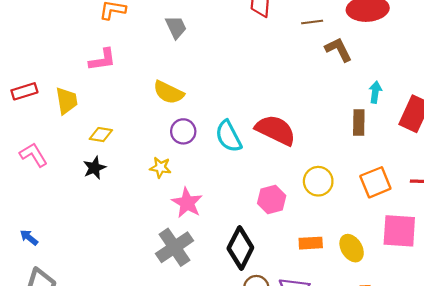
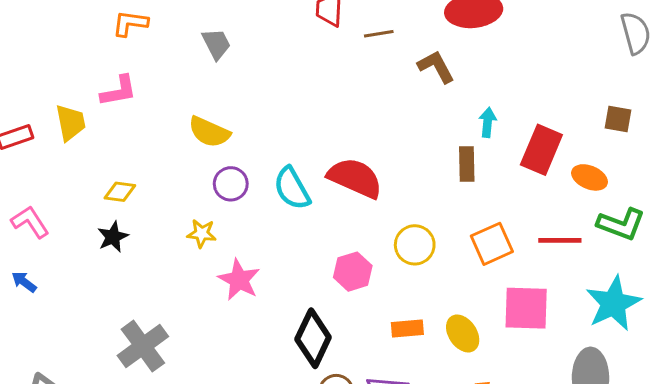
brown line: (312, 22) -> (379, 34), moved
yellow trapezoid: (67, 101) -> (70, 123), moved
blue arrow: (29, 237) -> (24, 282), moved
gray cross: (174, 247) -> (143, 346), moved

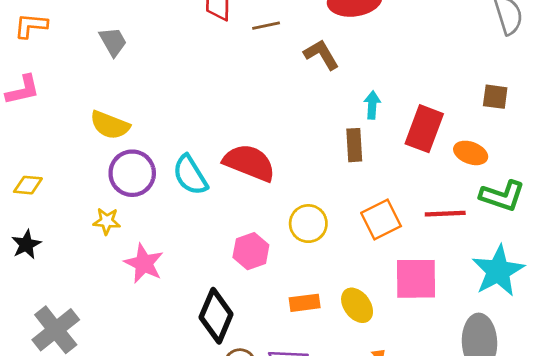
purple circle: (231, 184) -> (132, 173), size x1.4
black star: (113, 237) -> (26, 244), moved

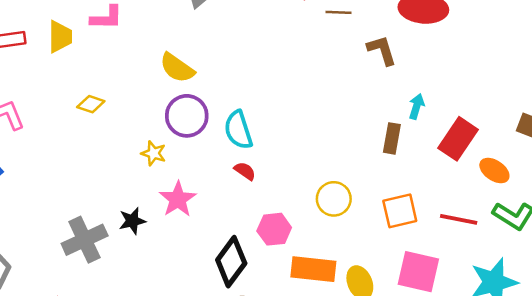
red semicircle: (249, 163) -> (245, 171), moved, size x0.5
black star: (26, 244) -> (132, 221), moved
pink hexagon: (251, 251) -> (274, 229), moved
orange rectangle: (305, 303) -> (313, 269), size x1.6

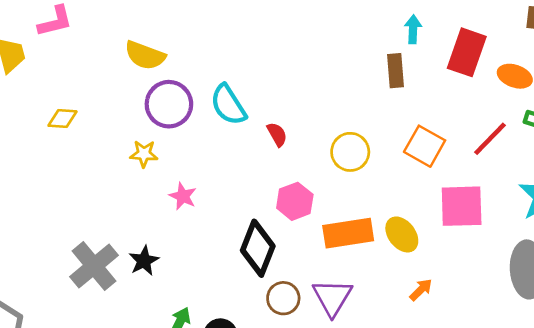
red semicircle: (245, 171) -> (277, 134), moved, turned 40
pink star: (178, 199) -> (183, 196), size x0.7
orange square: (400, 211) -> (425, 146), turned -33
red line: (459, 219) -> (490, 139), turned -42
black star: (132, 221) -> (144, 261), moved

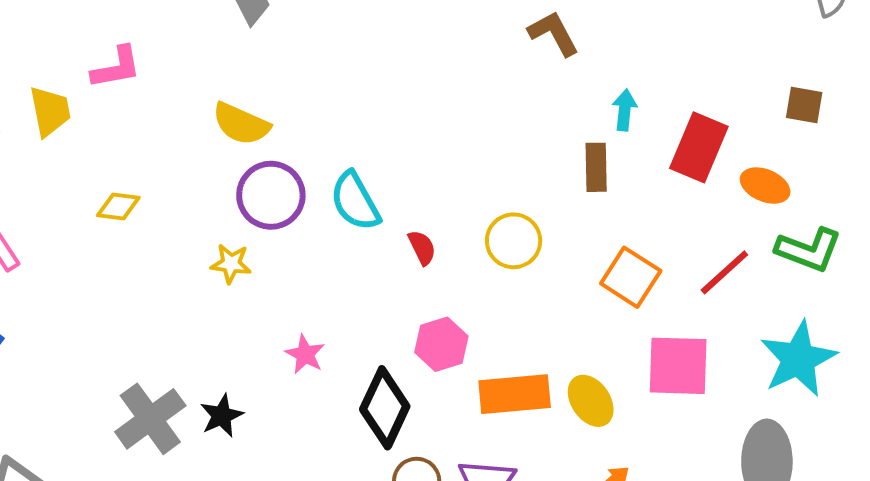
yellow circle: (350, 152) -> (514, 241), moved
pink star: (183, 196) -> (305, 354), moved

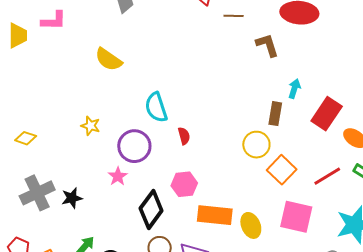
purple circle: (271, 195) -> (134, 146), moved
yellow diamond: (118, 206) -> (26, 138), moved
yellow circle: (514, 241) -> (256, 145), moved

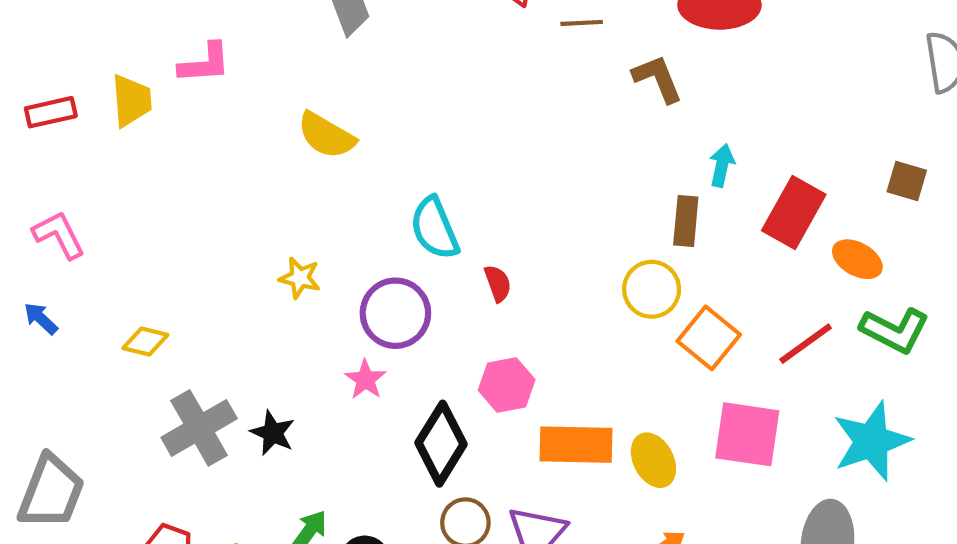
yellow diamond: (26, 138) -> (145, 342), moved
black star: (72, 198) -> (273, 433), turned -30

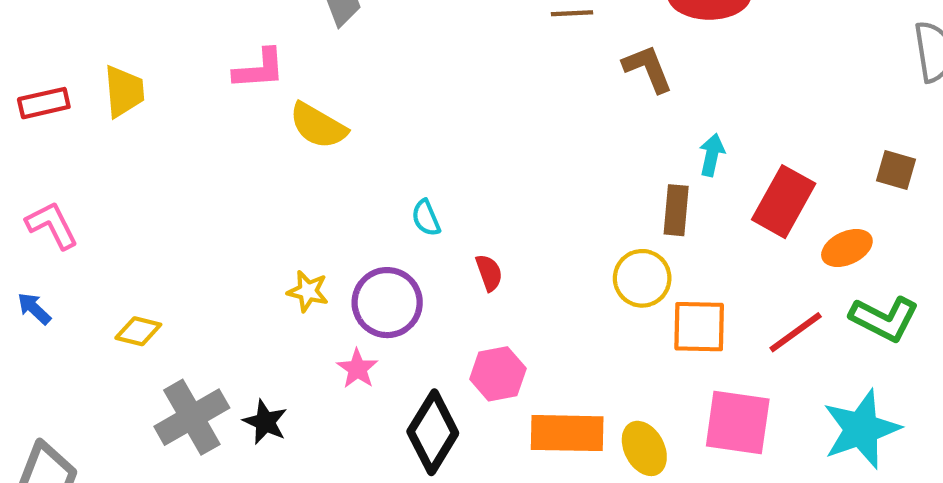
pink L-shape: (205, 63) -> (259, 69), moved
cyan semicircle: (435, 228) -> (426, 218), size x0.6
orange ellipse: (857, 259) -> (847, 248), turned -54
yellow star: (300, 278) -> (308, 291), moved
orange square: (709, 338) -> (699, 327), turned -38

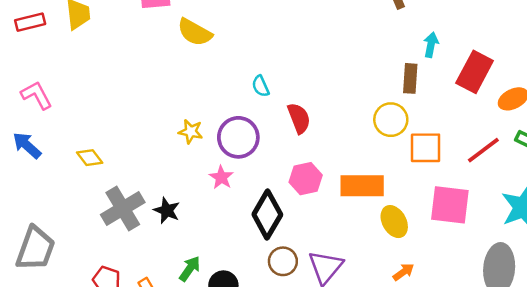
red semicircle: (489, 273) -> (299, 118), size x1.4
blue arrow: (34, 308) -> (27, 145), size x1.4
yellow diamond: (138, 331) -> (90, 158), turned 40
orange rectangle: (567, 433) -> (362, 186), moved

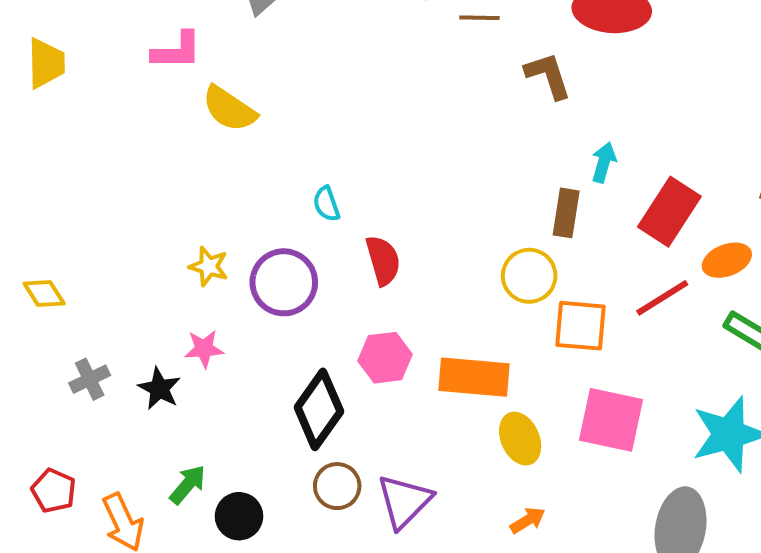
red line: (483, 150) -> (662, 298), moved
pink star: (221, 177) -> (204, 349), moved, turned 30
gray cross: (123, 208) -> (90, 379), size x0.6

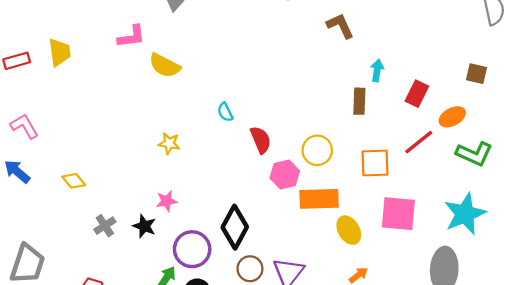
red rectangle: (669, 212) -> (417, 94), size x0.7
yellow star: (209, 266) -> (169, 143), moved
yellow circle: (529, 276) -> (317, 150), moved
purple circle: (284, 282) -> (192, 249), moved
pink hexagon: (385, 358) -> (285, 175), moved

